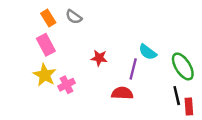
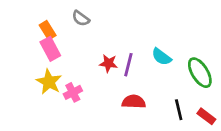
orange rectangle: (48, 18) -> (48, 30), moved
purple line: (133, 69) -> (128, 65), moved
black line: (177, 96) -> (179, 110), moved
red rectangle: (189, 106) -> (206, 116), turned -49

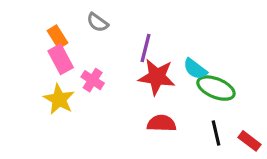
red star: (109, 63) -> (157, 77), moved, size x1.6
purple line: (128, 65) -> (146, 48), moved
green ellipse: (200, 73) -> (216, 88), moved, turned -36
pink cross: (73, 92) -> (93, 80), moved, turned -30

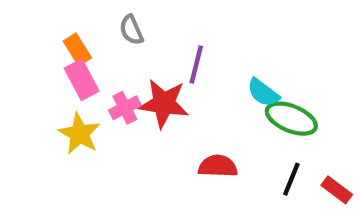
gray semicircle: (97, 22) -> (131, 30), turned 30
red star: (157, 77) -> (164, 103), moved
pink cross: (93, 80) -> (125, 108), turned 30
black line: (216, 133) -> (291, 179), turned 35

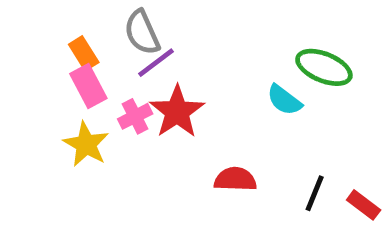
gray semicircle: (131, 30) -> (142, 32), size x1.4
purple line: (196, 65) -> (156, 63), moved, turned 39
red star: (164, 103) -> (177, 112), turned 30
green ellipse: (291, 119) -> (324, 67), moved

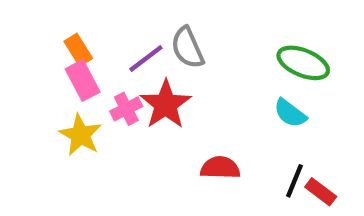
gray semicircle: (142, 32) -> (187, 48), moved
cyan semicircle: (284, 100) -> (290, 113), moved
red rectangle: (364, 205) -> (321, 192), moved

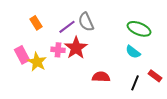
pink rectangle: (83, 80) -> (22, 55), moved
pink cross: (126, 109) -> (58, 50), turned 32
red rectangle: (321, 192) -> (155, 76), moved

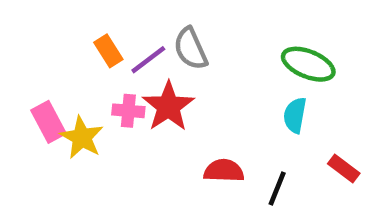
orange rectangle: (36, 23) -> (108, 51), moved
cyan semicircle: (133, 52) -> (295, 115), turned 63
black line: (135, 83) -> (277, 189), moved

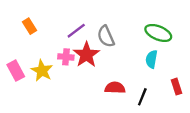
gray semicircle: (191, 49) -> (106, 36), moved
orange rectangle: (108, 51) -> (29, 26), moved
pink rectangle: (48, 122) -> (16, 71), moved
red rectangle: (344, 169) -> (177, 87), turned 35

